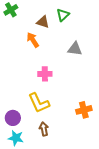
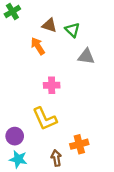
green triangle: (63, 15) -> (72, 30), moved, turned -32
orange cross: (84, 110) -> (79, 144), moved
brown arrow: (44, 129) -> (56, 158), moved

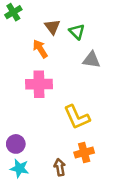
brown triangle: (49, 25) -> (52, 27), turned 35
pink cross: (52, 85) -> (39, 84), moved, size x1.5
yellow L-shape: (45, 119) -> (77, 117), moved

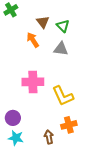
gray triangle: (91, 60) -> (61, 49), moved
pink cross: (39, 84) -> (33, 82), moved

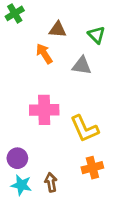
brown triangle: (43, 22) -> (58, 29), turned -48
green triangle: (63, 26) -> (96, 35), moved
brown arrow: (49, 137) -> (51, 182), moved

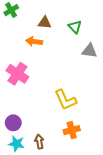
orange arrow: (44, 54) -> (34, 41), turned -49
gray triangle: (82, 66) -> (89, 51), moved
pink cross: (44, 110) -> (17, 74), moved, turned 35

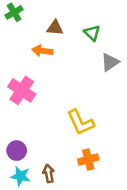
gray triangle: (89, 51) -> (110, 62), turned -42

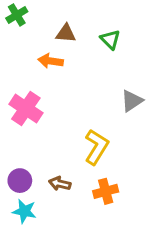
gray triangle: (110, 62) -> (132, 101), moved
yellow L-shape: (81, 122) -> (96, 147), turned -124
brown arrow: (49, 174) -> (60, 184), moved, turned -66

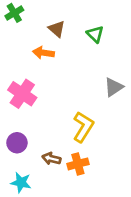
brown triangle: (66, 33) -> (57, 29), turned 36
purple circle: (20, 181) -> (17, 143), moved
orange cross: (106, 191) -> (78, 164), moved

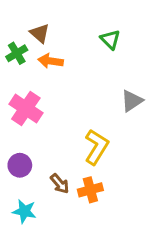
green cross: (14, 13) -> (17, 53), moved
brown triangle: (57, 29) -> (40, 33), moved
brown arrow: (51, 159) -> (60, 184), turned -144

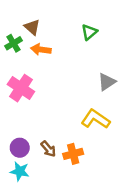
green triangle: (110, 39) -> (89, 32), turned 35
yellow L-shape: (96, 147) -> (96, 119), moved, turned -88
purple circle: (20, 165) -> (20, 148), moved

